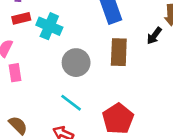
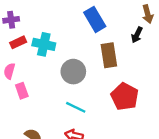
red pentagon: (118, 119) -> (125, 97), moved

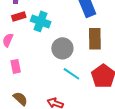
pink rectangle: (22, 91) -> (16, 66), moved
cyan line: (76, 107) -> (71, 74), moved

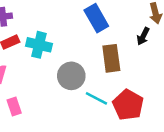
cyan line: (71, 74) -> (96, 98), moved

